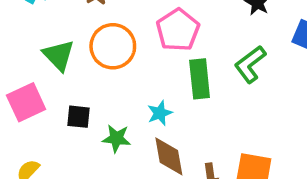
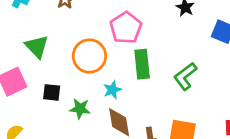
orange circle: (113, 46) -> (89, 56), moved
green L-shape: (250, 64) -> (185, 76), moved

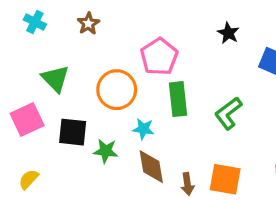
cyan star: (112, 90) -> (143, 129), turned 30
black square: (52, 92) -> (73, 132), size x1.4

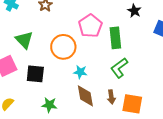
green rectangle: (178, 99) -> (115, 38), moved
green L-shape: (228, 113) -> (119, 68), moved
green star: (106, 151) -> (49, 105), moved
brown arrow: (187, 184) -> (111, 97), moved

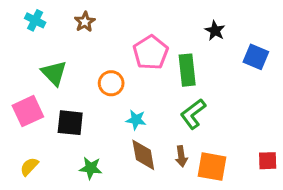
orange circle: (63, 47) -> (111, 83), size x0.7

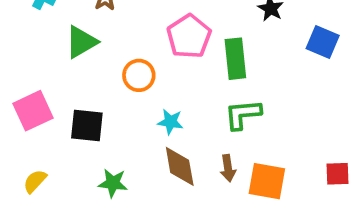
green triangle: (54, 73) -> (81, 42), moved, turned 44
green L-shape: (193, 114) -> (243, 114), turned 32

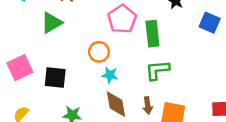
orange circle: (139, 75) -> (99, 52), moved

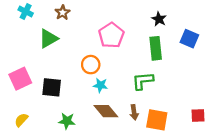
green rectangle: (152, 34) -> (156, 48), moved
brown diamond: (116, 104) -> (106, 111), turned -30

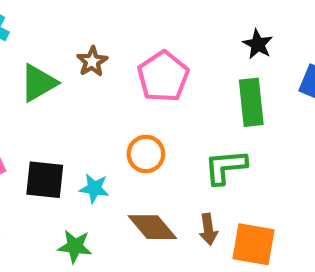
brown star: (63, 13) -> (92, 61), moved
orange circle: (91, 65) -> (146, 154), moved
cyan star: (100, 85) -> (94, 188), moved

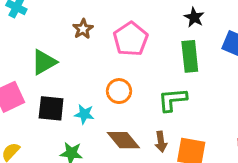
green triangle: (38, 83) -> (44, 62), moved

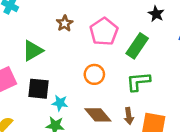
green rectangle: (190, 56) -> (137, 46), moved, turned 40
cyan star: (84, 114) -> (60, 103), moved

